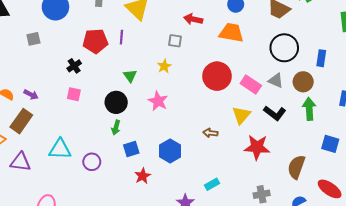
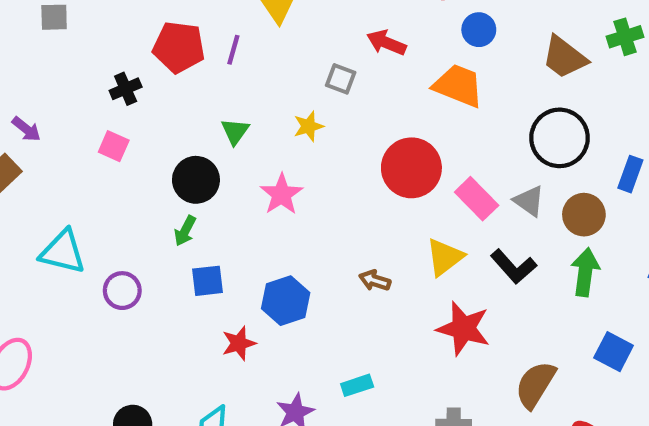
red star: (143, 176) -> (239, 343), moved

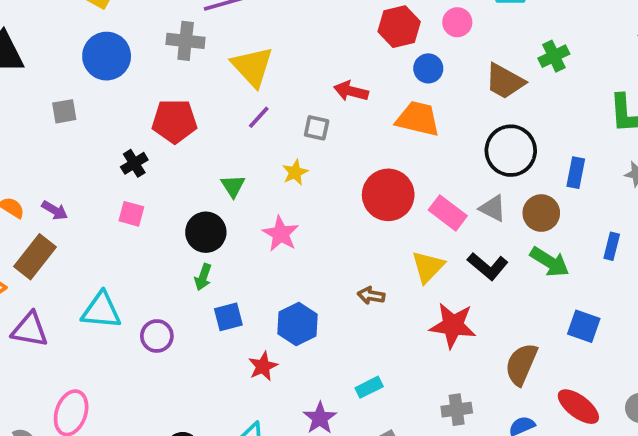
purple line: (233, 50) -> (259, 117), moved, turned 35
green arrow: (585, 272) -> (550, 262), turned 123

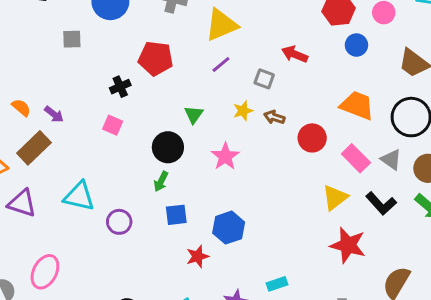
yellow triangle: (252, 67) -> (221, 25), turned 42
orange trapezoid: (418, 119) -> (357, 105), moved
red circle: (388, 195) -> (312, 138), size x0.7
brown arrow: (371, 296) -> (274, 117), moved

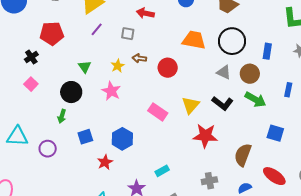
yellow star: (243, 111) -> (118, 66), moved
pink square: (113, 125) -> (31, 84), turned 32
pink rectangle: (356, 158) -> (158, 112), moved
green arrow: (161, 181) -> (62, 116), moved

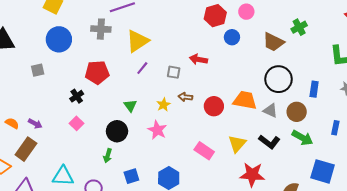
red arrow: (145, 13) -> (198, 59), moved
orange trapezoid: (194, 40) -> (245, 100), moved
blue square: (275, 133) -> (323, 171), size x1.4

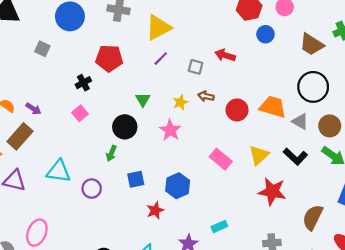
gray square: (38, 70) -> (42, 49), turned 32

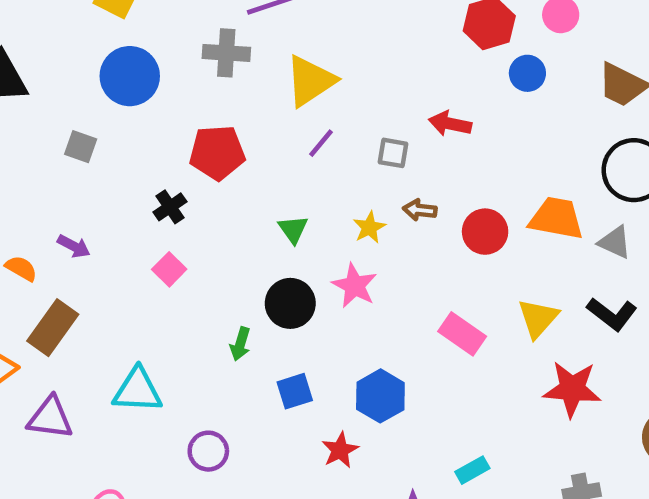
purple arrow: (33, 109) -> (74, 246), moved
black circle: (125, 127) -> (290, 303), moved
purple circle: (92, 189) -> (208, 451), moved

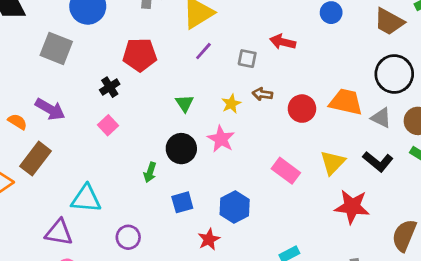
gray square: (81, 147) -> (56, 48), size x1.6
purple arrow: (74, 246) -> (50, 109), size x1.5
purple triangle: (50, 418) -> (59, 232), moved

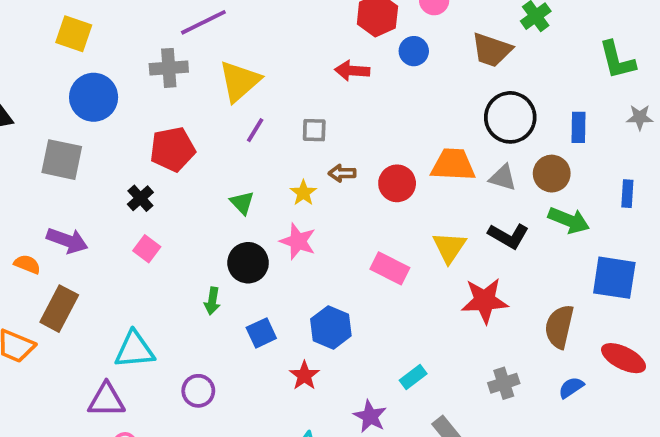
red arrow: (283, 42) -> (352, 71), moved

